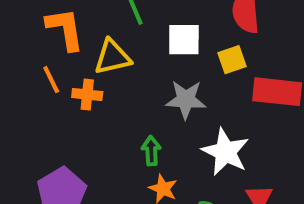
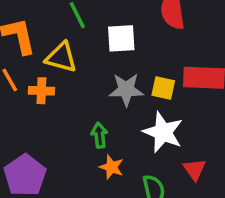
yellow triangle: (113, 57) -> (61, 57), turned 32
yellow square: (232, 60) -> (163, 88), moved, turned 35

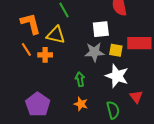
white square: (121, 38) -> (101, 29), moved
orange star: (112, 167) -> (81, 104), moved

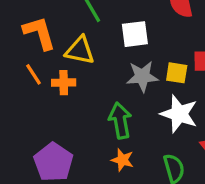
white square: (101, 29) -> (135, 34), moved
green arrow: (80, 79) -> (120, 120), size x1.5

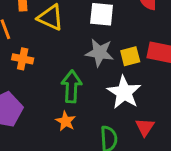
yellow square: (177, 73) -> (130, 56), turned -36
orange cross: (64, 83) -> (23, 59), moved

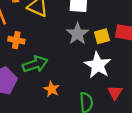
gray star: (100, 53) -> (77, 34), turned 30
green arrow: (72, 86) -> (35, 64), moved, turned 70

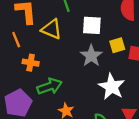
yellow square: (102, 36) -> (117, 45), moved

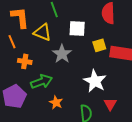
gray star: (91, 56) -> (62, 54), moved

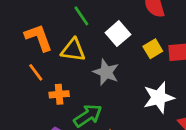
white square: (77, 29) -> (118, 34), turned -30
white star: (95, 81) -> (159, 98), turned -30

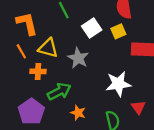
yellow square: (153, 49) -> (118, 31), moved
yellow triangle: (73, 50) -> (48, 48), moved

